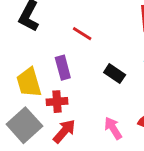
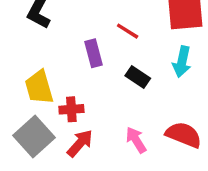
red line: (82, 34) -> (128, 31), moved
purple rectangle: (63, 68) -> (94, 53), moved

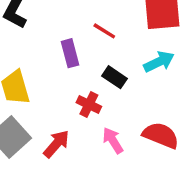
cyan arrow: (182, 62) -> (159, 62), turned -128
red cross: (71, 109) -> (89, 105), moved, turned 30

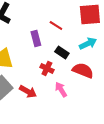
red semicircle: (161, 135) -> (83, 70), moved
red arrow: (56, 144) -> (28, 91), turned 78

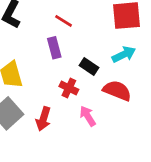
red line: (56, 25) -> (64, 21), moved
red arrow: (28, 91) -> (43, 119), turned 78

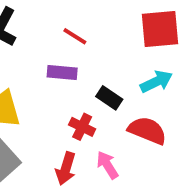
purple rectangle: (54, 48) -> (62, 72), turned -70
red arrow: (43, 119) -> (66, 169), moved

